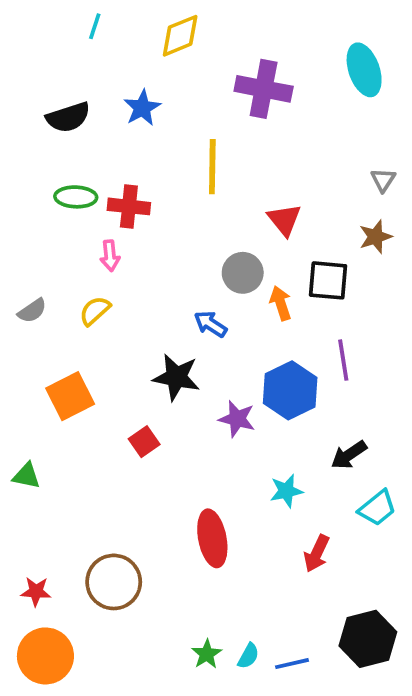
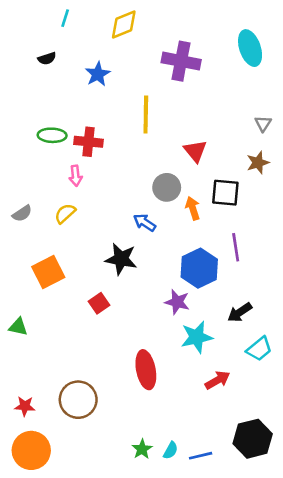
black semicircle: (68, 117) -> (47, 58), moved, size x0.6
purple star: (237, 419) -> (177, 302), moved
cyan star: (286, 491) -> (197, 337), size x1.4
red arrow: (317, 554) -> (217, 380), turned -145

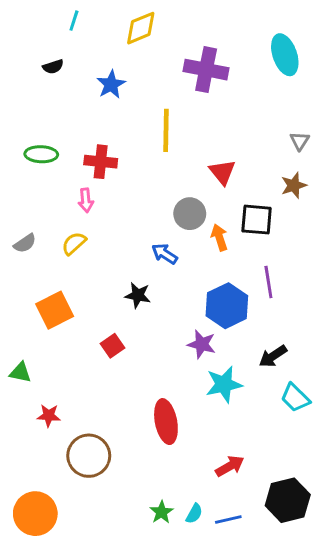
green ellipse: (52, 135) -> (41, 154), moved
black star: (121, 259) -> (138, 295), size x0.7
cyan trapezoid: (259, 349) -> (295, 398), turned 84
red arrow: (217, 380) -> (230, 466), moved
red star: (25, 406) -> (49, 416), moved

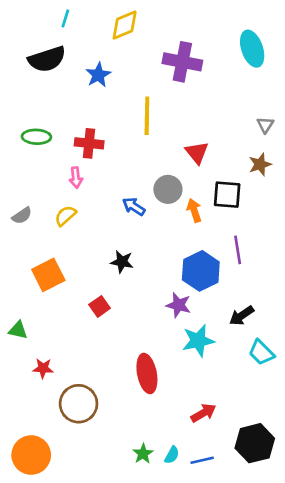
black semicircle: (53, 67) -> (47, 59), size x2.0
blue arrow: (164, 254) -> (134, 206), moved

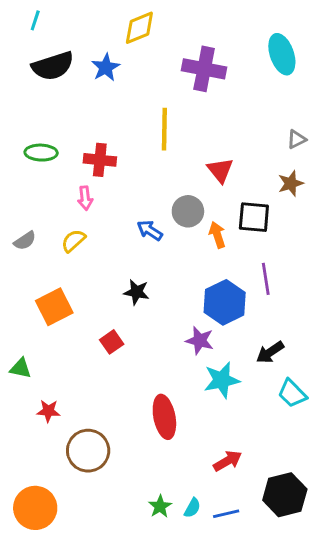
cyan line: (65, 18) -> (35, 20), moved
blue star: (98, 75) -> (106, 67), moved
gray triangle: (265, 125) -> (297, 139), turned 30

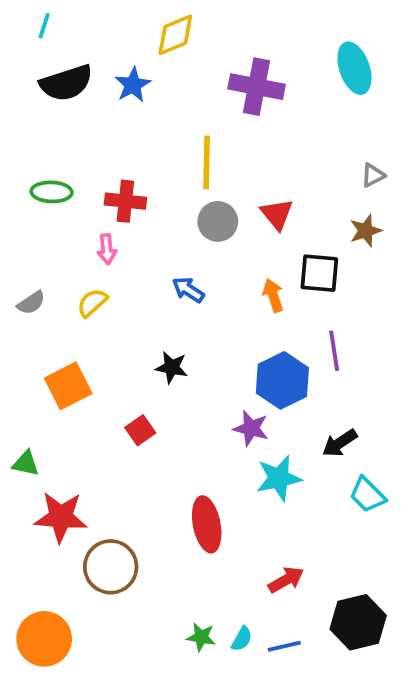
gray circle: (188, 211) -> (218, 221), moved
red star: (48, 411) -> (61, 517), size x1.8
green star: (160, 506) -> (201, 637), turned -30

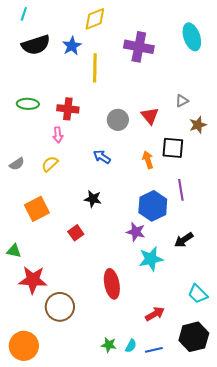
yellow line: (207, 162) -> (95, 68), moved
gray triangle: (373, 175) -> (182, 101), moved
cyan trapezoid: (367, 495) -> (198, 294), moved

